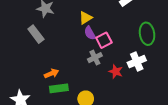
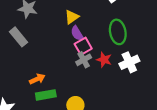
green ellipse: (147, 34) -> (118, 32), moved
pink square: (104, 40) -> (83, 46), moved
red star: (116, 71) -> (104, 60), moved

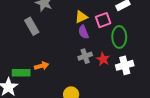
pink square: (83, 46) -> (103, 20), moved
green rectangle: (46, 95) -> (21, 73), moved

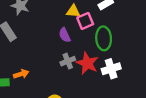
yellow triangle: (81, 17) -> (73, 11), moved, turned 32
red star: (103, 59) -> (87, 63), size x1.5

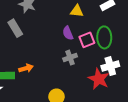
pink square: (85, 21) -> (87, 40), moved
red star: (87, 63) -> (99, 79), moved

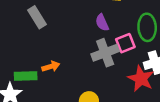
pink square: (87, 40) -> (125, 43), moved
gray cross: (70, 58) -> (105, 53), size x1.5

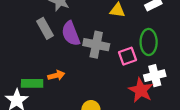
purple semicircle: (102, 23) -> (71, 34), moved, size x1.5
gray cross: (105, 53) -> (96, 45), moved, turned 30

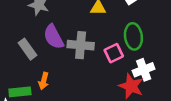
gray rectangle: (45, 28) -> (27, 49), moved
orange arrow: (56, 75) -> (44, 81), turned 126

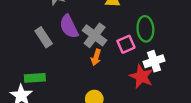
gray cross: (81, 45) -> (95, 35), turned 30
orange arrow: (44, 81) -> (96, 57), moved

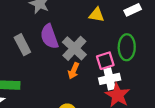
white cross: (154, 61) -> (110, 79), moved

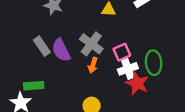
purple semicircle: (49, 37) -> (61, 50), moved
green ellipse: (127, 47) -> (154, 63), moved

